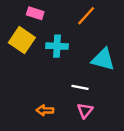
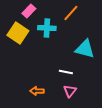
pink rectangle: (35, 13) -> (29, 11), turned -64
cyan cross: (57, 46) -> (47, 28), moved

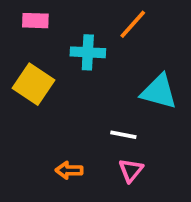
pink rectangle: (29, 11) -> (35, 21), moved, turned 48
yellow square: (18, 33) -> (34, 84), moved

